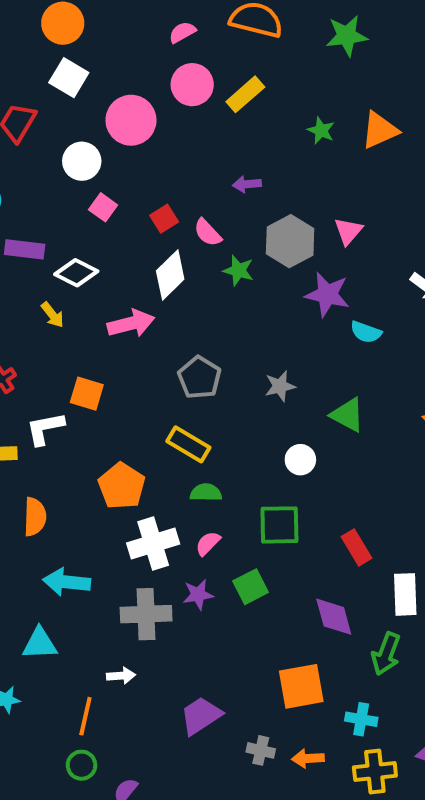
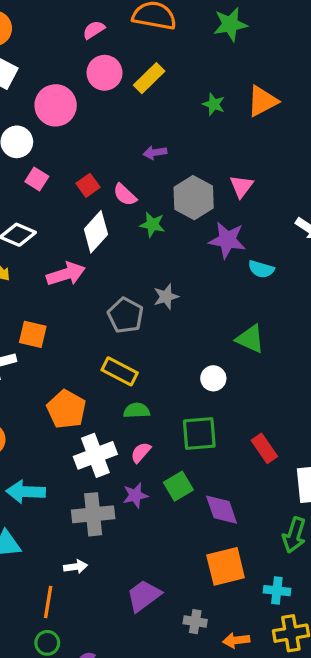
gray star: (280, 386) -> (166, 297), moved
purple diamond: (334, 617) -> (222, 510), moved
orange arrow: (308, 758) -> (236, 640), moved

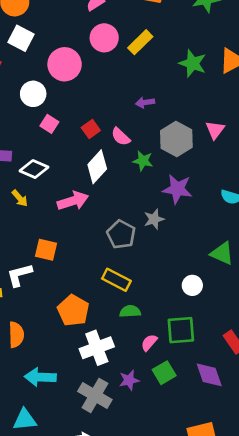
green star: (214, 104) -> (193, 63), size x1.5
purple star: (227, 240) -> (177, 189), moved
pink semicircle: (141, 452) -> (149, 343), moved
purple diamond: (222, 510) -> (209, 375), moved
gray cross: (93, 514) -> (95, 395), turned 36

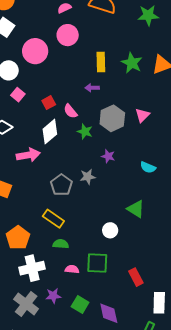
yellow rectangle: (140, 42) -> (101, 62), moved, turned -54
purple star: (177, 189) -> (108, 156), size x0.6
pink semicircle: (149, 343) -> (72, 269), turned 48
green square: (164, 373) -> (80, 305), moved, turned -36
purple diamond: (209, 375) -> (109, 313), moved

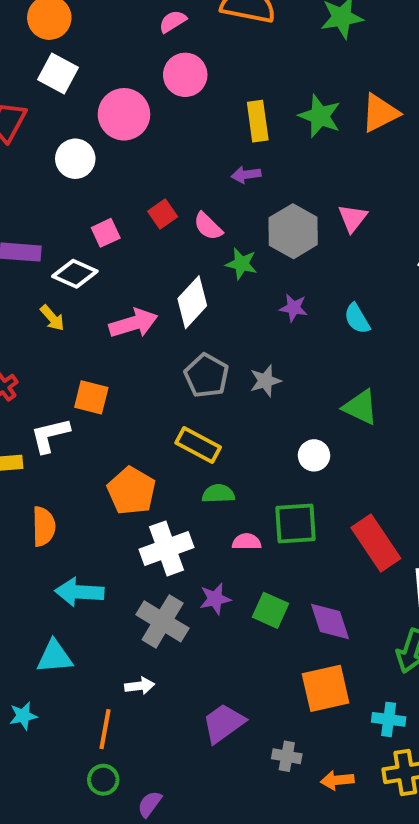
pink square: (18, 95) -> (106, 233), moved, turned 32
white diamond: (50, 132) -> (192, 302), moved
cyan semicircle: (148, 167) -> (357, 319), moved, turned 42
gray star: (88, 177) -> (265, 381), moved
red rectangle: (136, 277) -> (376, 543), size x1.5

